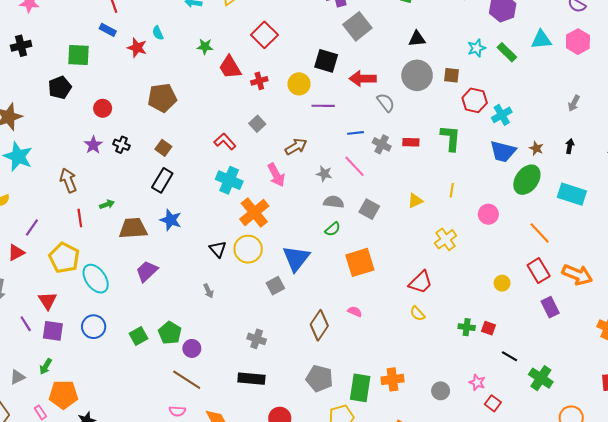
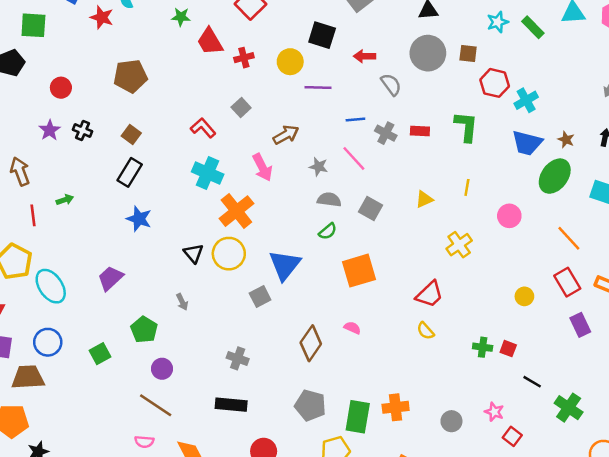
red arrow: (363, 79) -> (365, 56), size x0.7
brown trapezoid: (133, 228) -> (28, 377), moved
green pentagon: (170, 333) -> (144, 330), moved

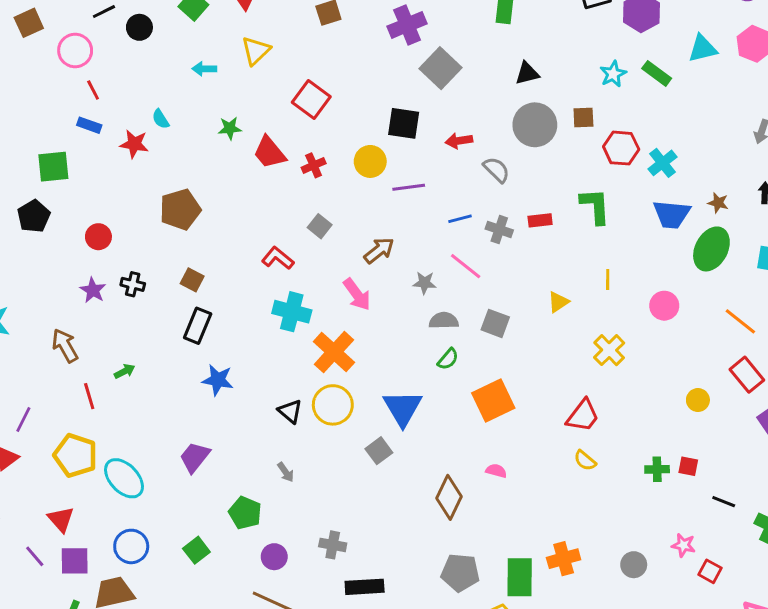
gray cross: (238, 358) -> (333, 545), moved

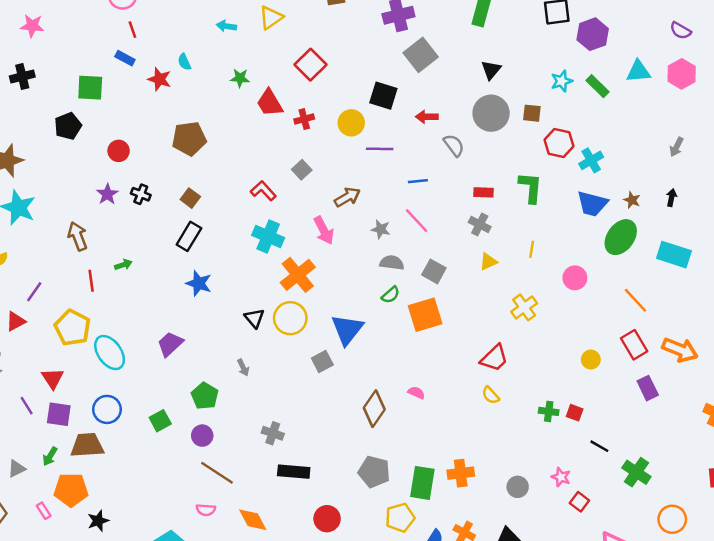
black triangle: (527, 73) -> (491, 70), turned -45
gray cross: (499, 229) -> (480, 224), moved
orange square: (493, 400) -> (425, 315), moved
purple circle: (274, 557) -> (202, 436), moved

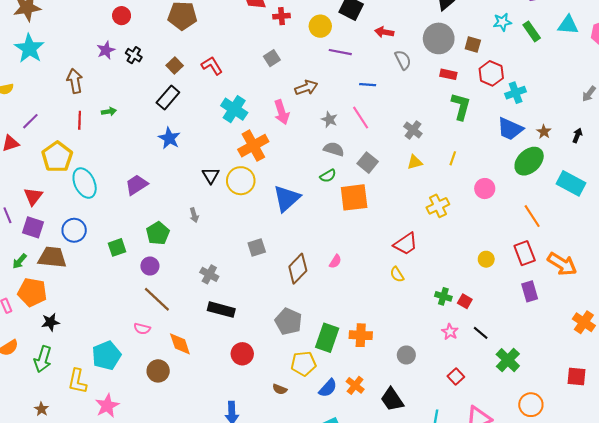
red L-shape: (263, 191) -> (212, 66), moved
red rectangle: (483, 192) -> (448, 74), moved
gray square: (322, 362) -> (257, 248), moved
pink semicircle: (416, 393) -> (335, 261), turned 88
pink star: (561, 477) -> (450, 332), moved

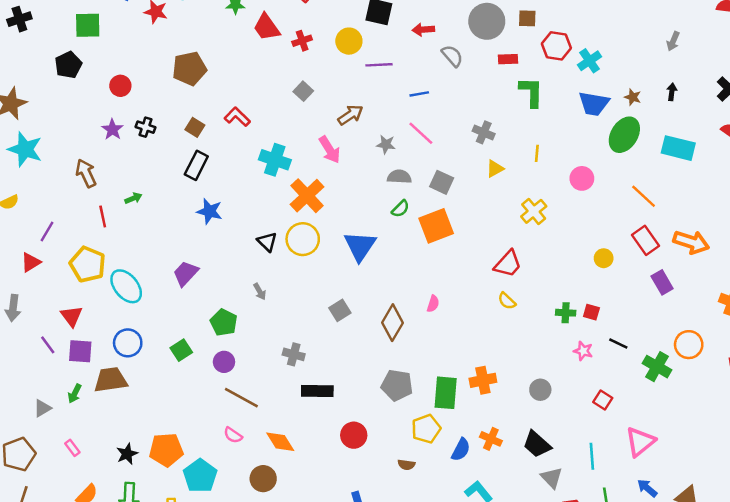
orange pentagon: (32, 292) -> (166, 450), moved
pink semicircle: (142, 329) -> (233, 435), turned 35
orange circle: (531, 405) -> (689, 345), moved

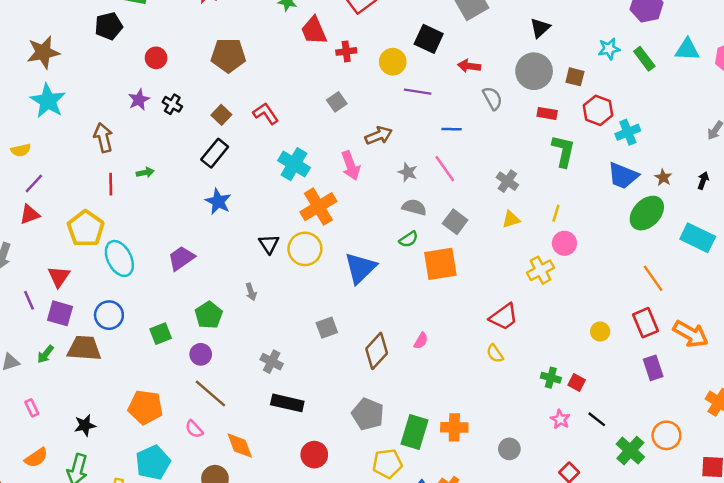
pink circle: (582, 178) -> (564, 243), moved
purple line: (47, 232) -> (34, 184), moved
orange pentagon: (166, 450) -> (145, 407), moved

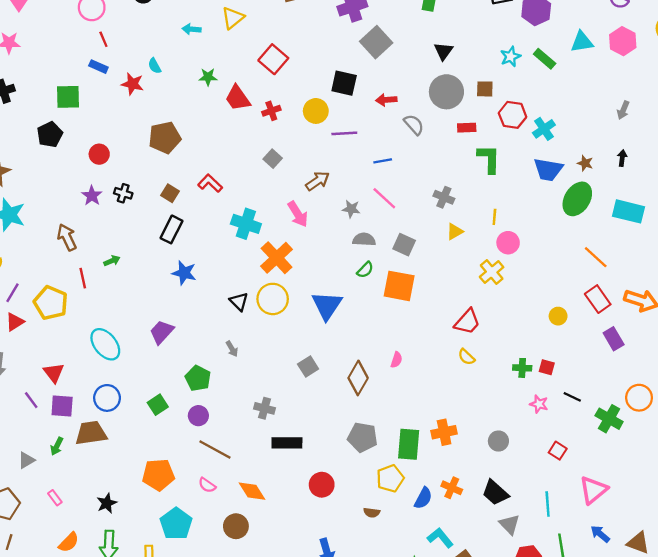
yellow pentagon: (86, 229) -> (51, 303), moved
orange square: (440, 264) -> (399, 286), turned 32

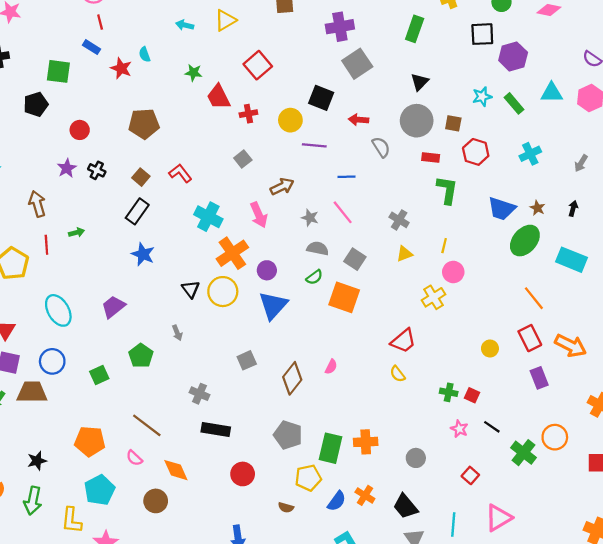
cyan cross: (544, 129) -> (530, 154), moved
purple circle: (198, 416) -> (267, 270), moved

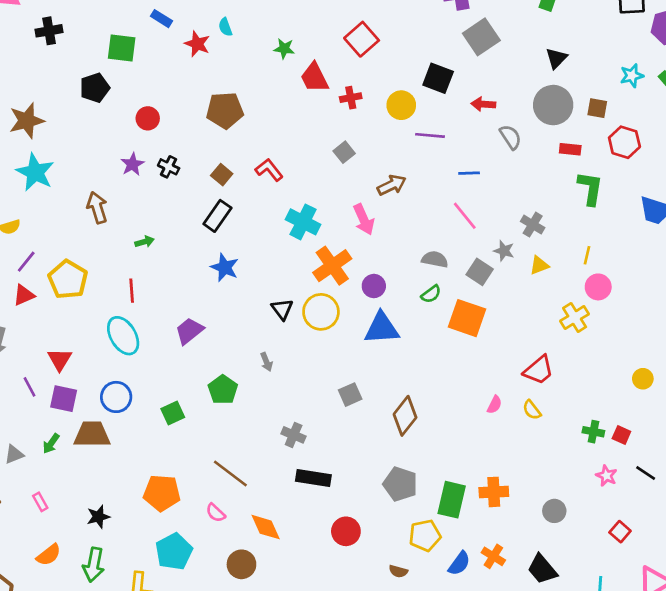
gray star: (310, 218) -> (504, 251), moved
red line: (46, 245) -> (132, 291), moved
blue triangle: (273, 305) -> (382, 328), turned 44
pink semicircle: (331, 367) -> (495, 405), moved

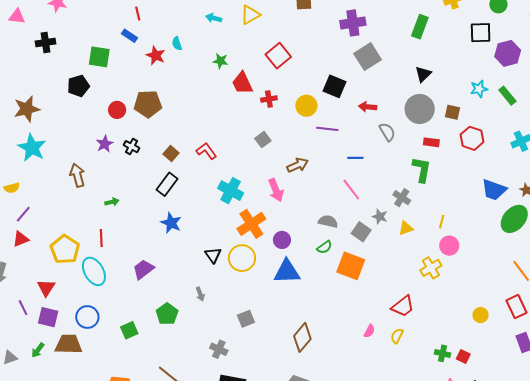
brown pentagon: (225, 110) -> (148, 104), moved
green L-shape: (590, 188) -> (422, 169), moved
yellow pentagon: (68, 279) -> (65, 249), moved
gray square: (350, 395) -> (246, 319), moved
yellow semicircle: (532, 410) -> (397, 336), turned 63

